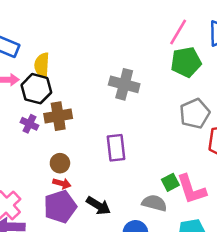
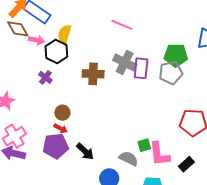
pink line: (178, 32) -> (122, 25), moved, turned 70
gray pentagon: (195, 114) -> (171, 73), moved
brown cross: (58, 116) -> (93, 74), moved
purple rectangle: (116, 148) -> (141, 68), moved

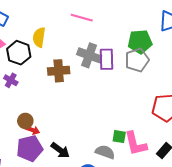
yellow semicircle: (64, 34) -> (39, 37), moved
brown circle: (62, 113) -> (25, 121), moved
green square: (144, 145) -> (119, 137), turned 32

